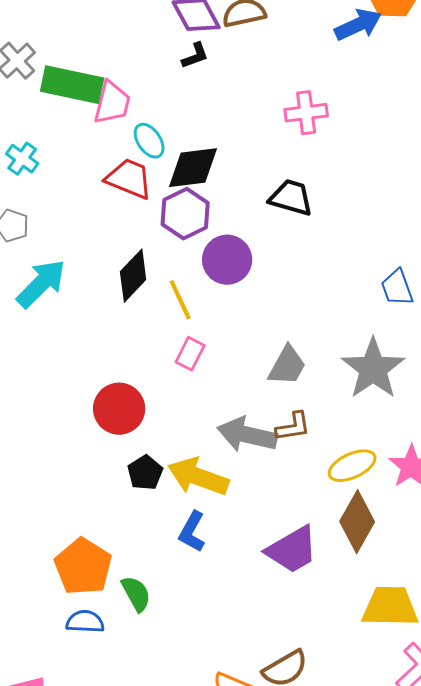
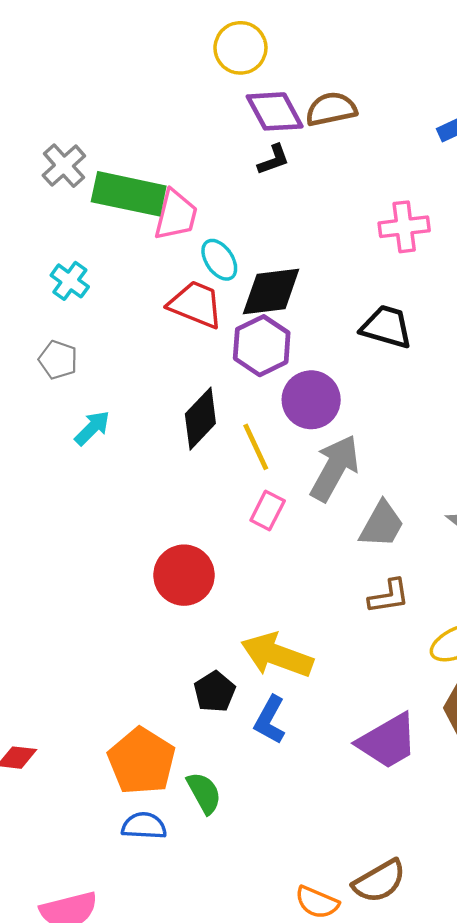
cyan arrow: (41, 284) -> (92, 428), size x0.6
gray arrow: (247, 435) -> (335, 468), moved, turned 106
black pentagon: (145, 473) -> (215, 692), moved

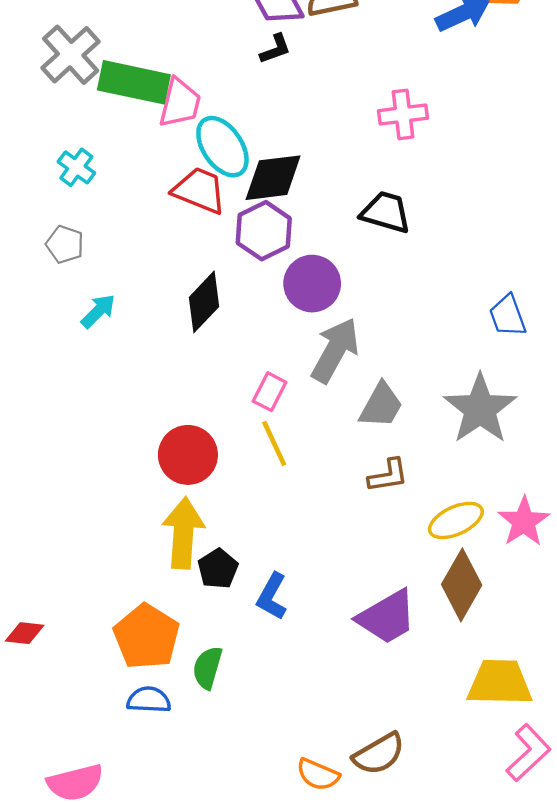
gray cross: (64, 166) -> (71, 55), size x1.4
cyan ellipse: (219, 260) -> (222, 147), size x1.5
yellow line: (256, 447) -> (274, 443), moved
yellow arrow: (277, 655) -> (183, 533), moved, turned 74
green semicircle: (204, 793) -> (207, 668), turned -135

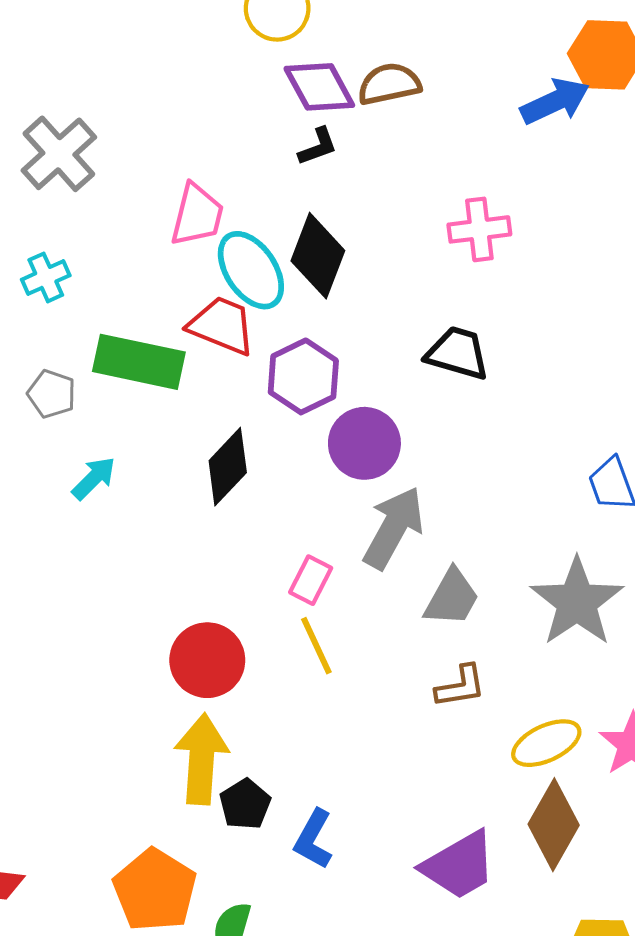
green rectangle: (134, 82) -> (139, 362), moved
cyan cross: (76, 167) -> (46, 277), moved, turned 30
black diamond: (273, 178) -> (318, 256), moved, turned -62

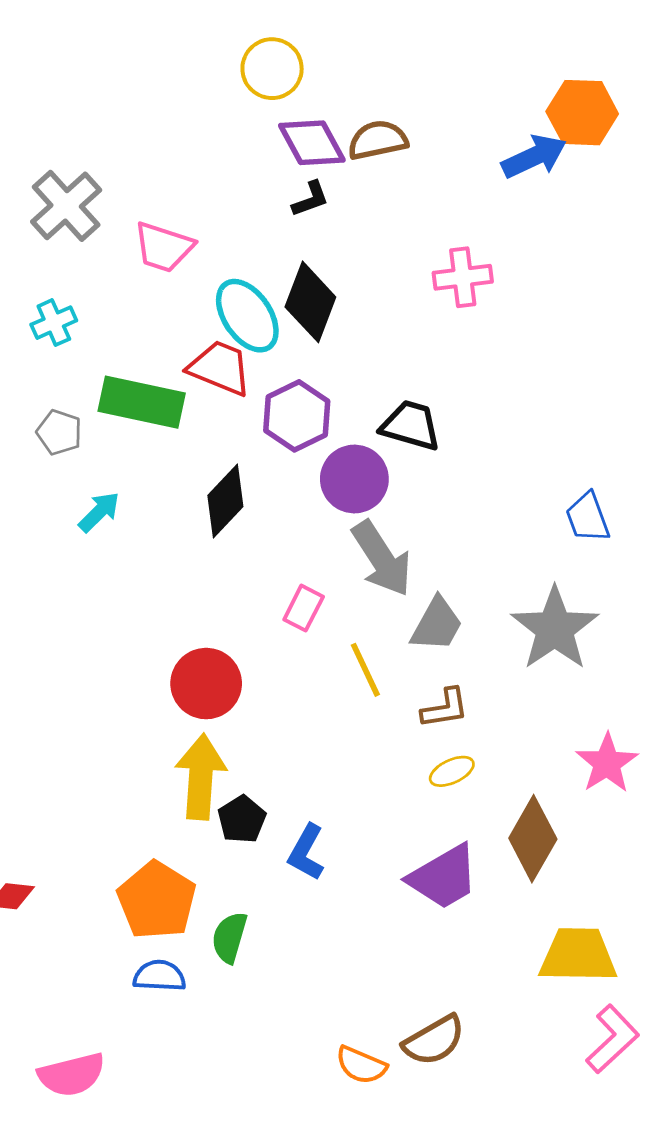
pink trapezoid: (197, 215) -> (164, 247), moved, turned 94
black trapezoid: (458, 353) -> (411, 425), moved
gray arrow: (394, 528) -> (382, 559), turned 118
yellow line: (316, 646) -> (365, 670), moved
yellow ellipse: (546, 743) -> (452, 771), moved, size x0.7

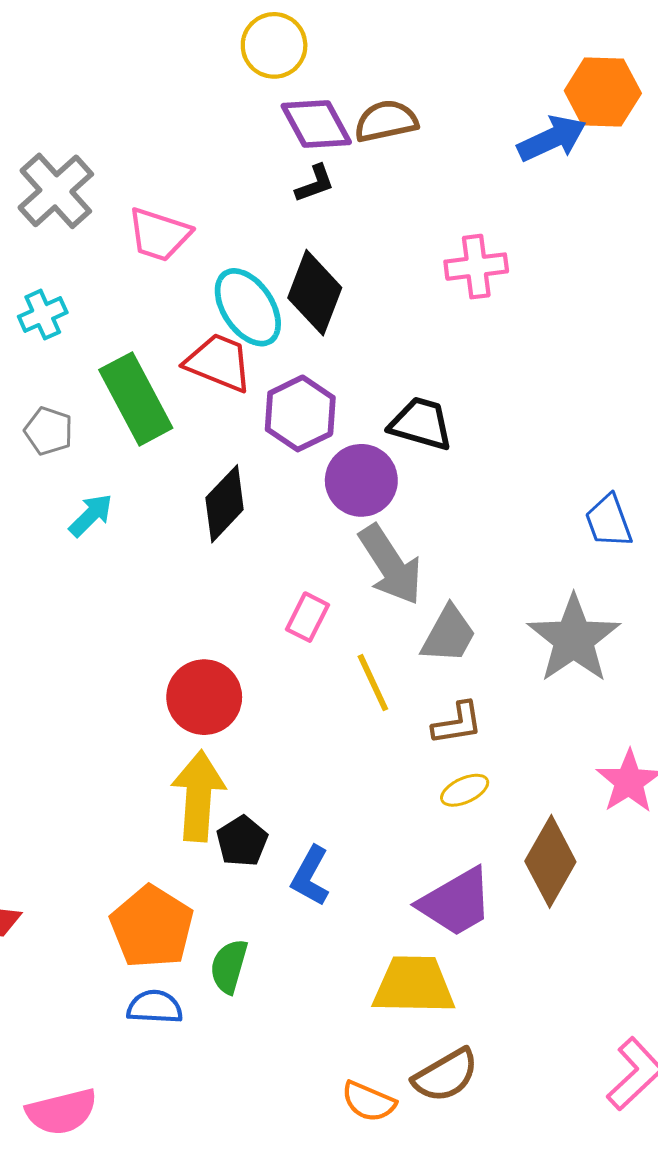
green rectangle: (142, 402) -> (136, 399), turned 50
yellow trapezoid: (578, 955) -> (414, 985), moved

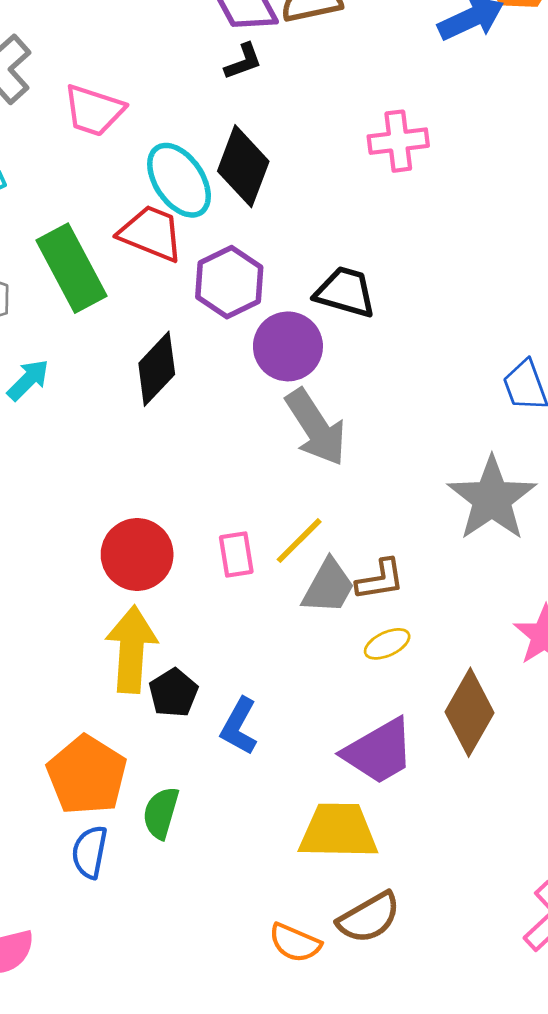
pink rectangle: (307, 617) -> (236, 554), moved, turned -36
gray trapezoid: (449, 635) -> (328, 587), moved
yellow line: (373, 683) -> (299, 541), turned 70
blue semicircle: (155, 1007) -> (90, 852), turned -82

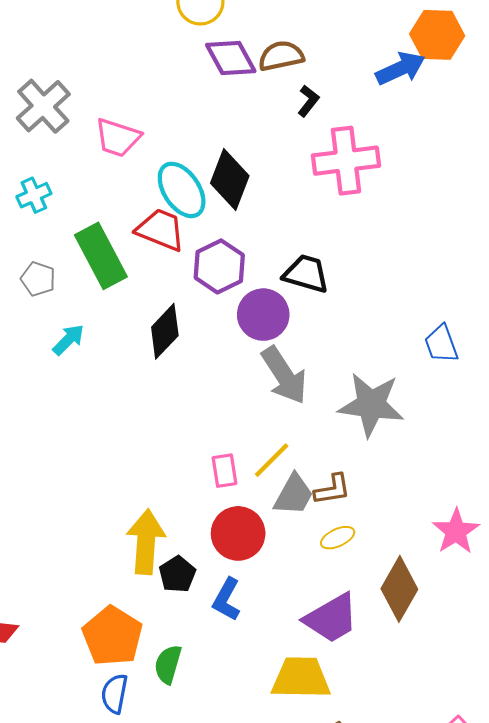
black L-shape: (243, 61) -> (308, 101), moved, turned -32
pink cross: (398, 141) -> (346, 161), size x1.5
gray star: (492, 499) -> (371, 405), moved, turned -30
red circle: (137, 554) -> (238, 533), moved

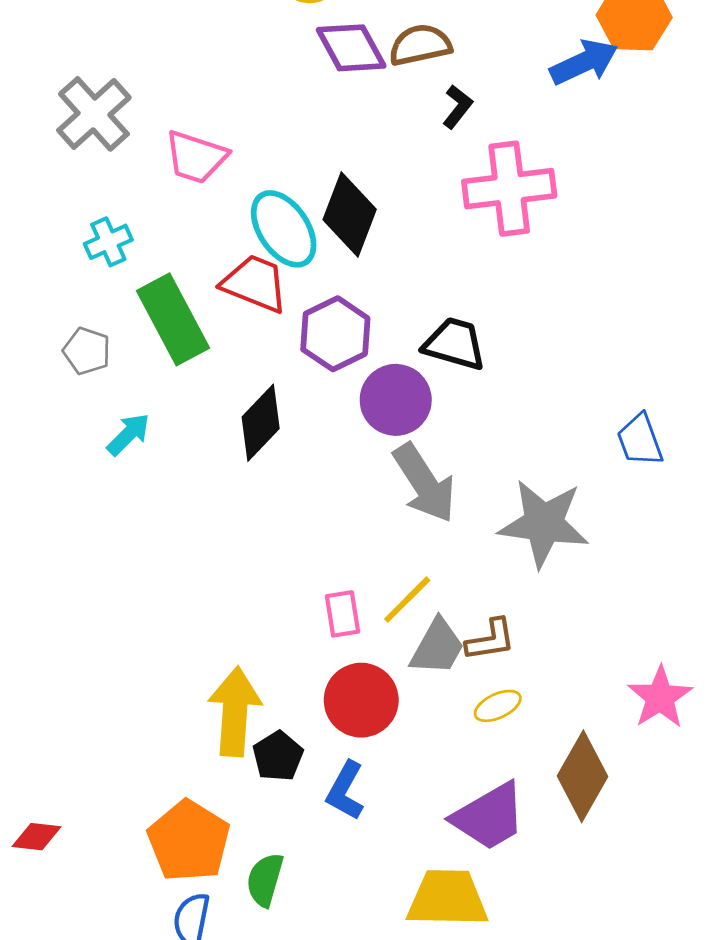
cyan cross: (34, 195) -> (108, 242), moved

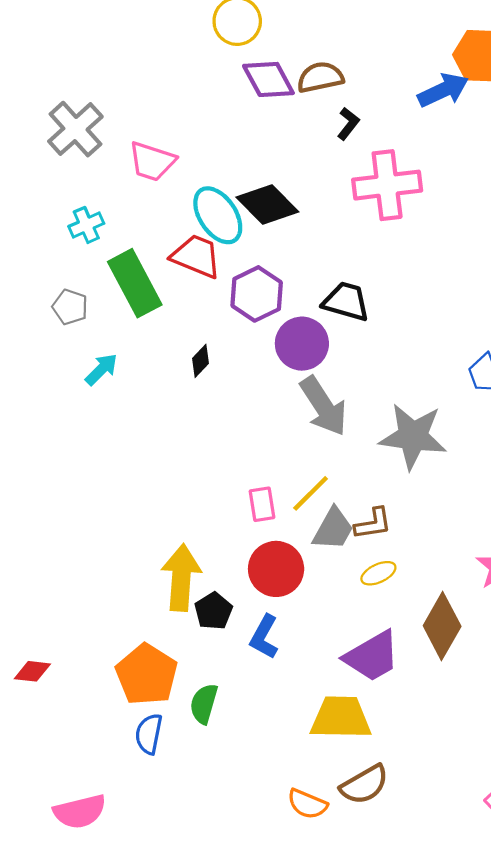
black diamond: (350, 215) -> (267, 204), turned -66
black diamond: (261, 423) -> (201, 361), size x0.6

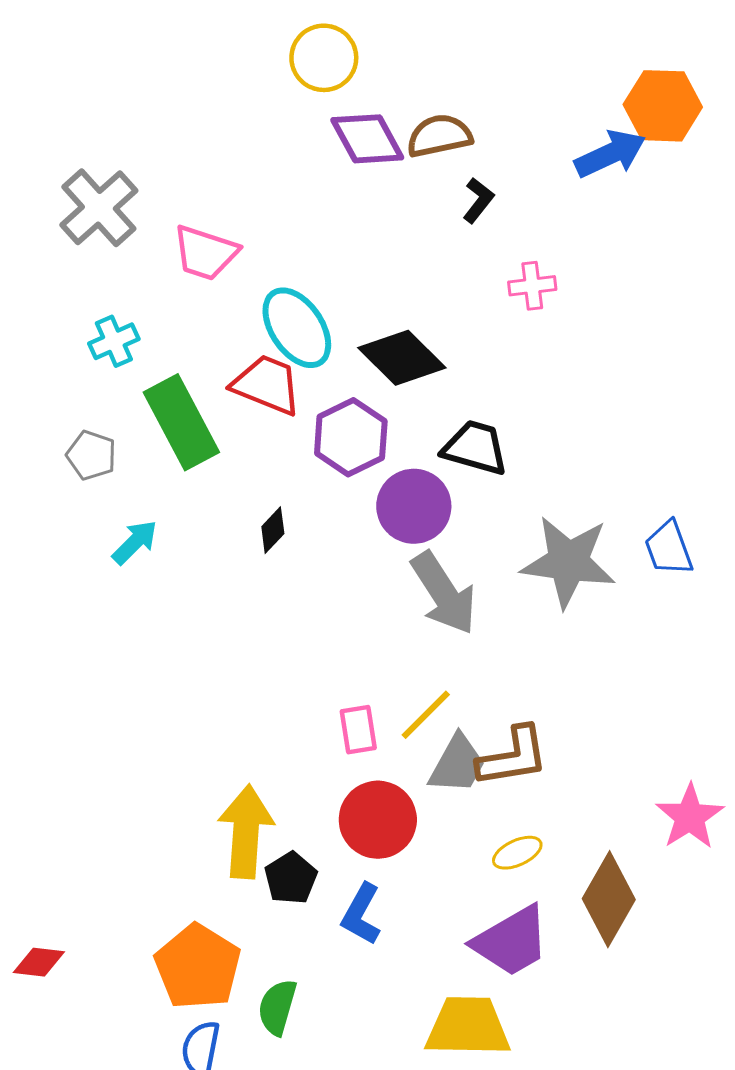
pink cross: (387, 185) -> (532, 286), size x0.5
black diamond: (267, 204) -> (402, 358), moved
gray star: (413, 436) -> (568, 562), moved
brown L-shape: (373, 524) -> (513, 757), size x1.4
yellow ellipse: (378, 573) -> (517, 853), moved

